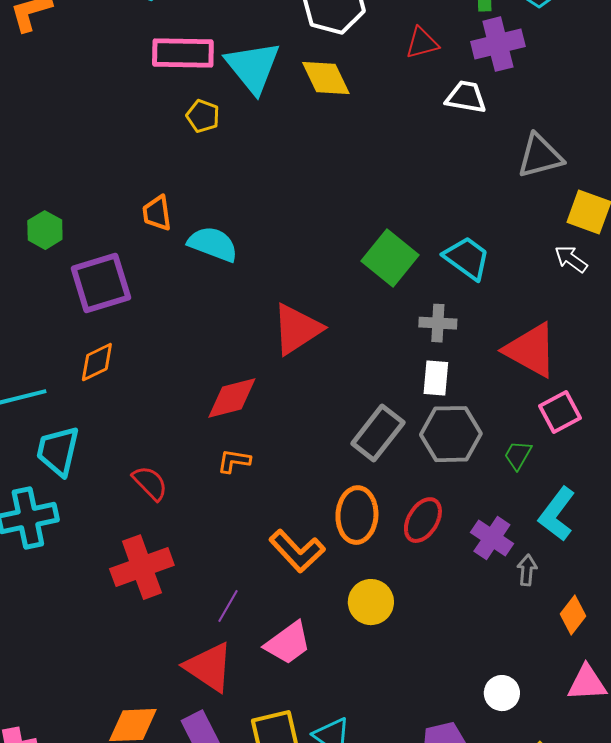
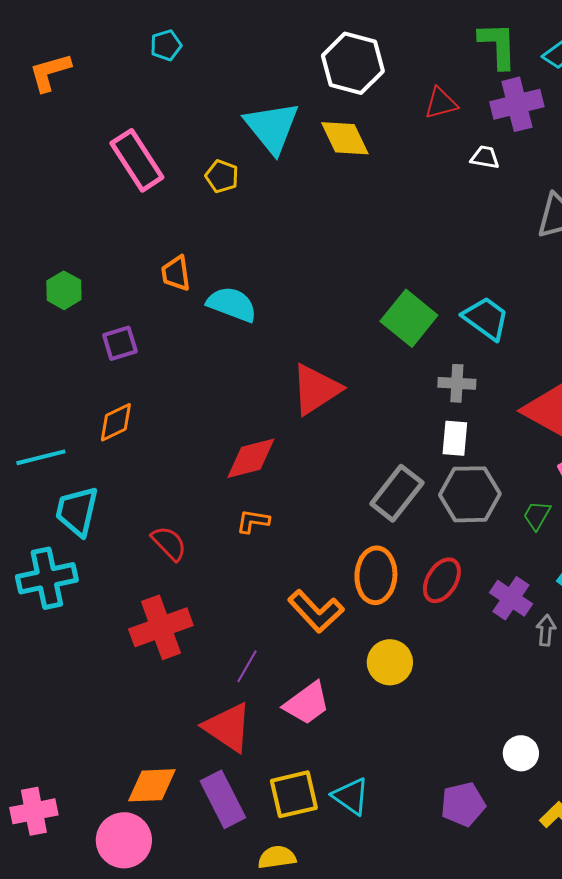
pink rectangle: (183, 53) -> (137, 160), moved, turned 56
white trapezoid: (466, 97) -> (485, 157), size x0.7
purple square: (101, 283) -> (120, 343), size x0.6

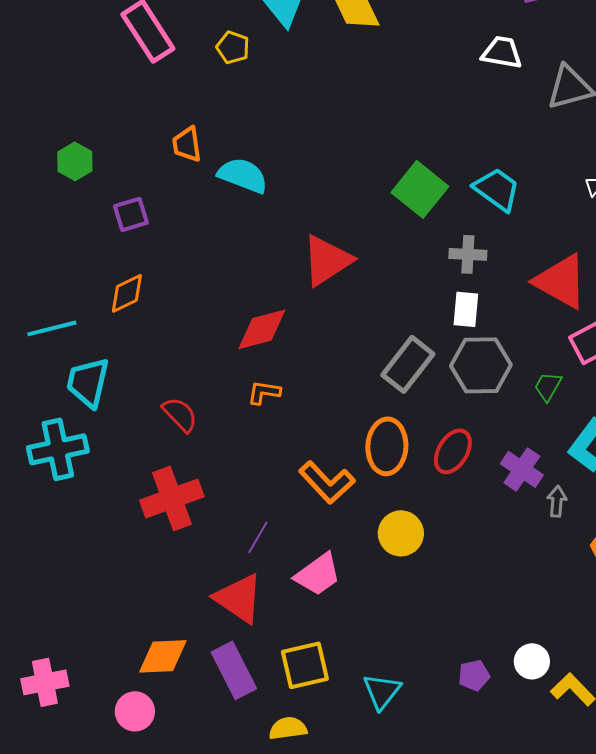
white trapezoid: (485, 157) -> (502, 52), moved, size x1.4
white circle: (521, 753) -> (532, 661), moved
cyan triangle: (351, 796) -> (382, 691), moved, turned 33
purple pentagon: (463, 804) -> (474, 675), size x0.7
pink circle: (124, 840) -> (135, 711), size x0.7

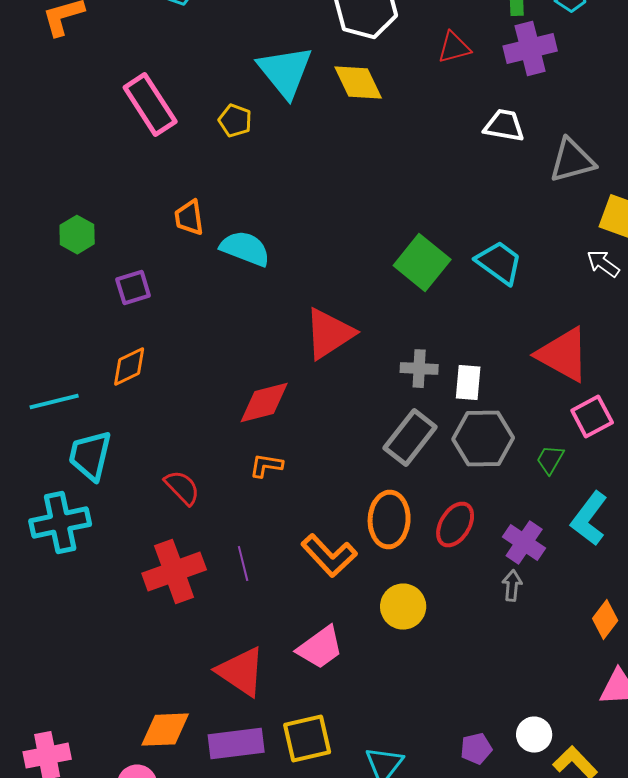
gray cross: (468, 254) -> (419, 369), moved
gray arrow: (557, 501) -> (512, 586), moved
purple line: (258, 537) -> (243, 564), moved, turned -44
purple rectangle: (234, 670) -> (236, 744), turned -70

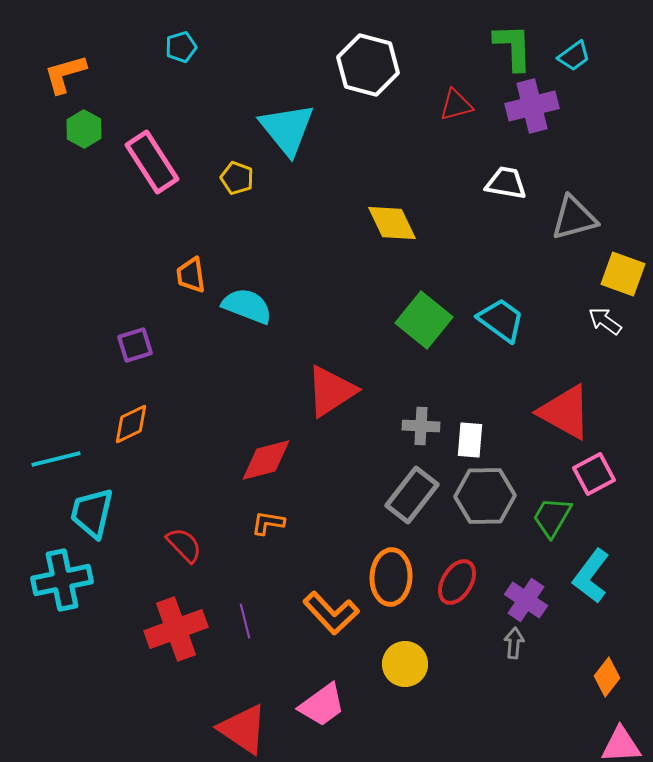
yellow diamond: (358, 83) -> (392, 223), moved
green hexagon: (77, 235) -> (84, 129), moved
green trapezoid: (550, 460) -> (552, 517), size x1.4

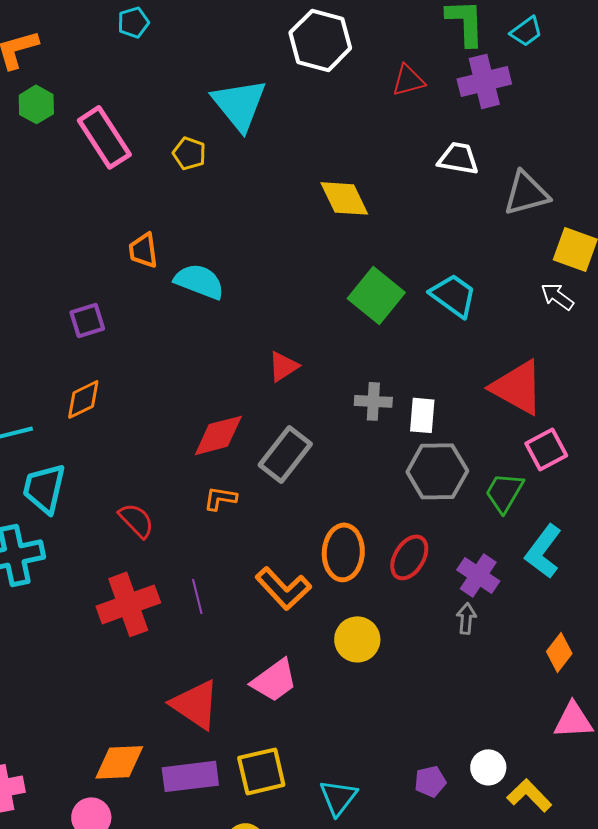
red triangle: (331, 391) -> (283, 366), size x0.6
gray rectangle: (412, 495) -> (285, 454), moved

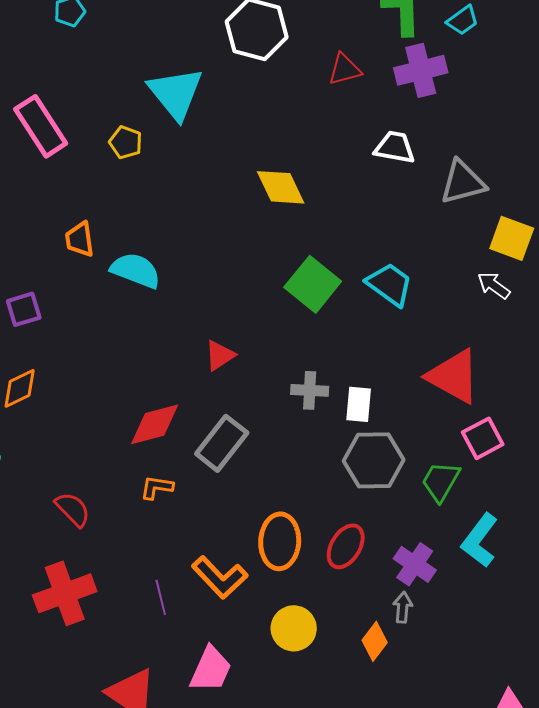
purple line: (197, 596) -> (161, 597), moved
orange diamond: (559, 652) -> (375, 641), moved
pink trapezoid: (274, 680) -> (211, 669), turned -30

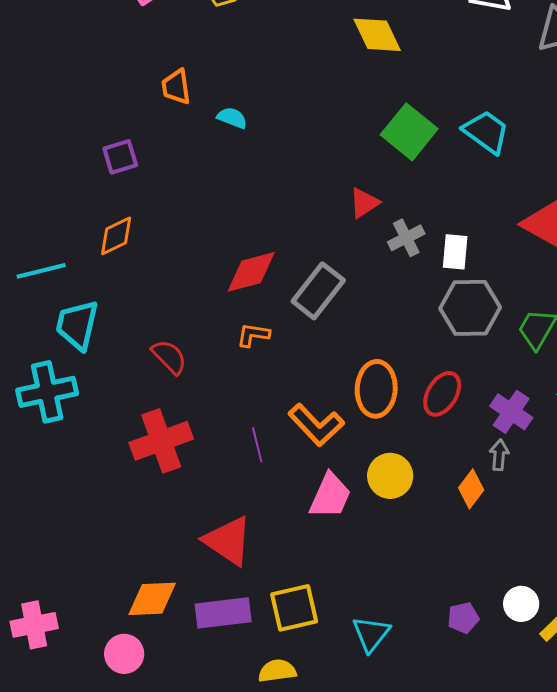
cyan semicircle: (136, 270) -> (232, 118), size x0.6
red triangle: (220, 355) -> (364, 203), moved
gray cross: (310, 390) -> (406, 238), turned -30
pink trapezoid: (211, 669) -> (330, 496), moved

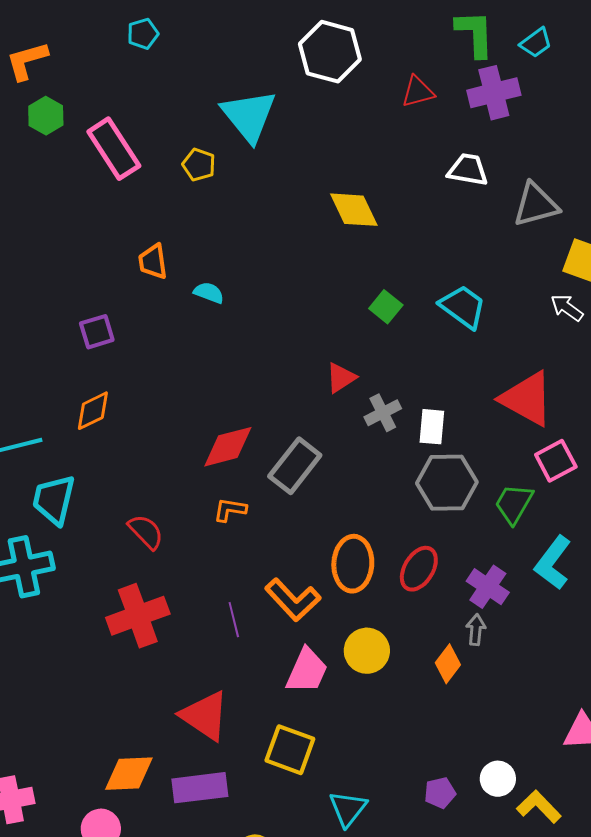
green square: (409, 132) -> (386, 307), size x0.6
yellow square: (294, 608) -> (290, 750), moved, turned 33

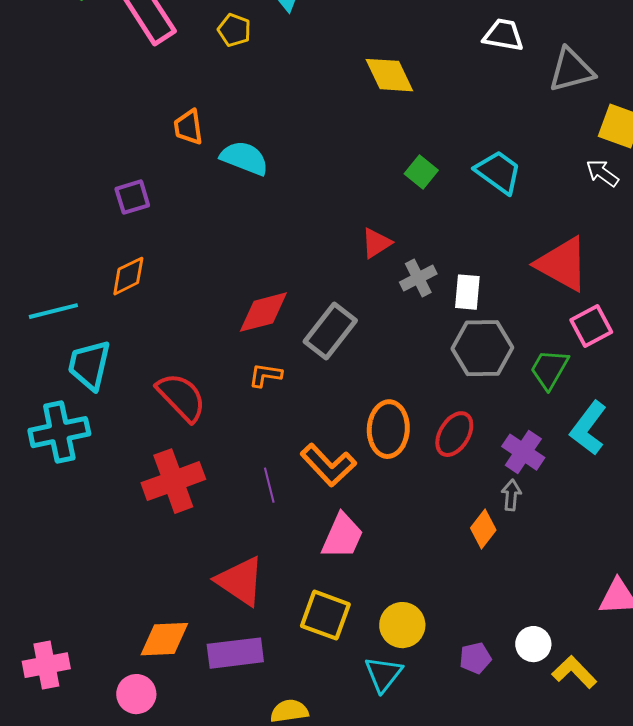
cyan semicircle: (209, 293) -> (244, 158), size x1.6
red semicircle: (146, 532) -> (181, 397), size x1.4
yellow circle: (367, 651) -> (402, 625), moved

